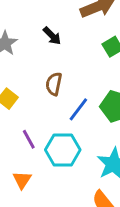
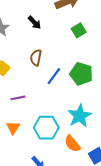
purple line: (29, 139) -> (18, 98), turned -72
cyan hexagon: (63, 150) -> (46, 128), moved

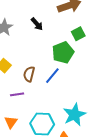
brown semicircle: (36, 58) -> (29, 74), moved
green pentagon: (81, 74) -> (63, 52), moved, turned 30

